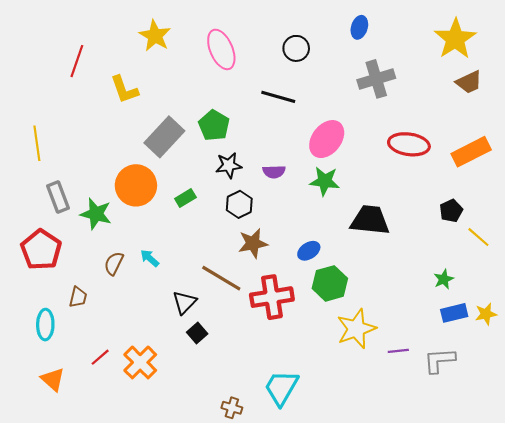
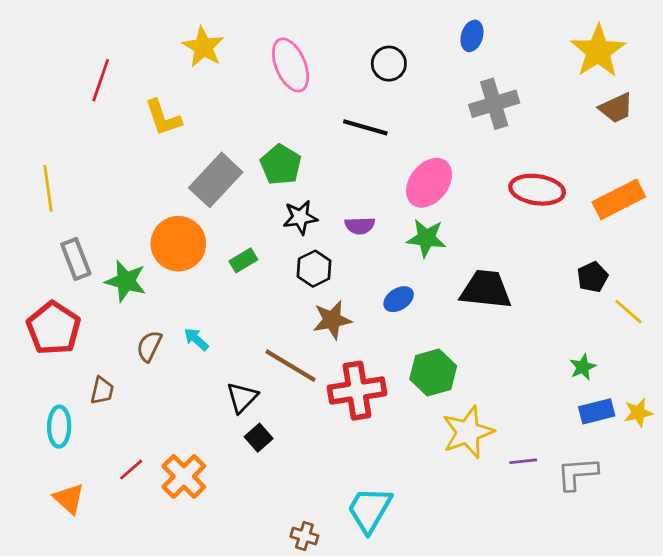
blue ellipse: (309, 251) -> (399, 299), moved

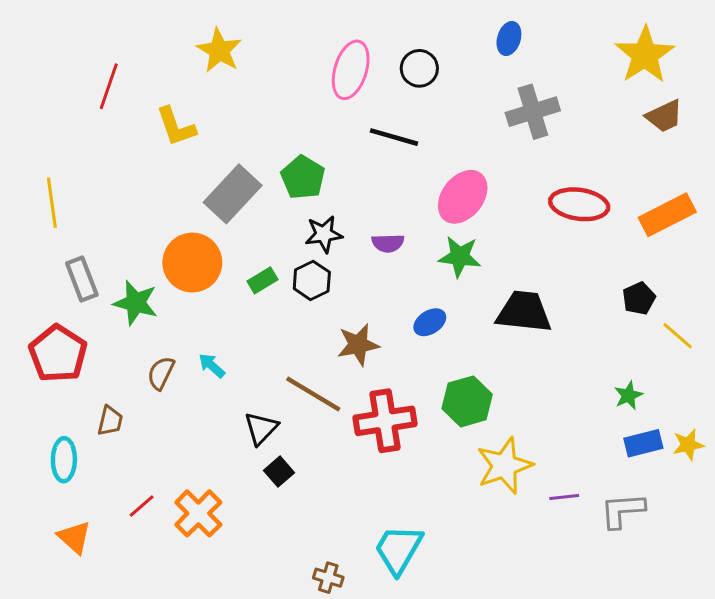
pink ellipse: (291, 65) -> (351, 70), moved, turned 40
black hexagon: (314, 269) -> (312, 280), moved

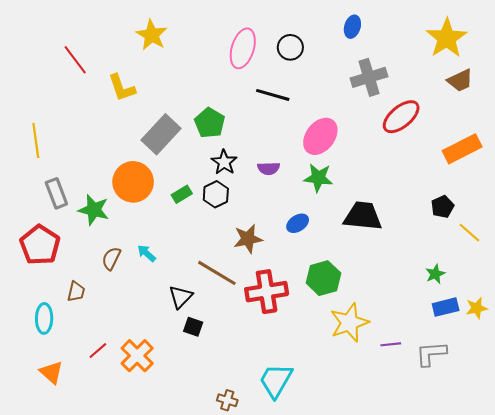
red line: (109, 86) -> (75, 60), turned -56
red ellipse: (579, 204) -> (401, 117), moved, turned -48
black star: (324, 234) -> (224, 162), turned -30
black square: (279, 472) -> (193, 327), turned -30

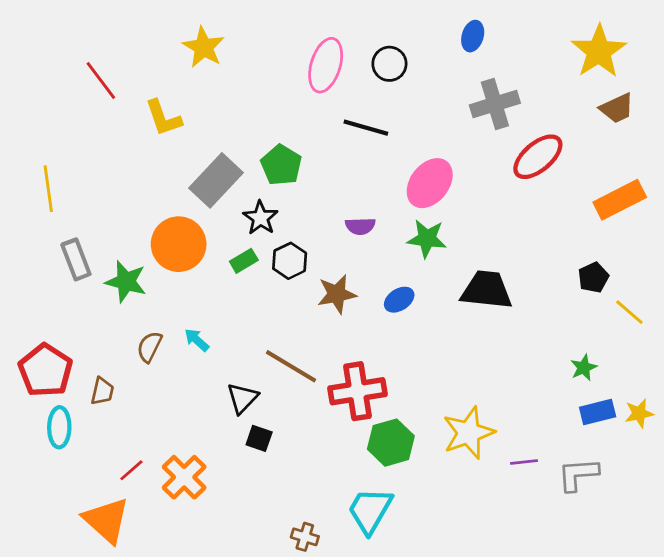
black star: (224, 162) -> (260, 218), moved
brown star: (248, 239) -> (337, 294), moved
red pentagon: (40, 245) -> (45, 370), moved
green hexagon: (323, 278) -> (391, 443), moved
orange triangle: (51, 372) -> (106, 520), moved, size x1.5

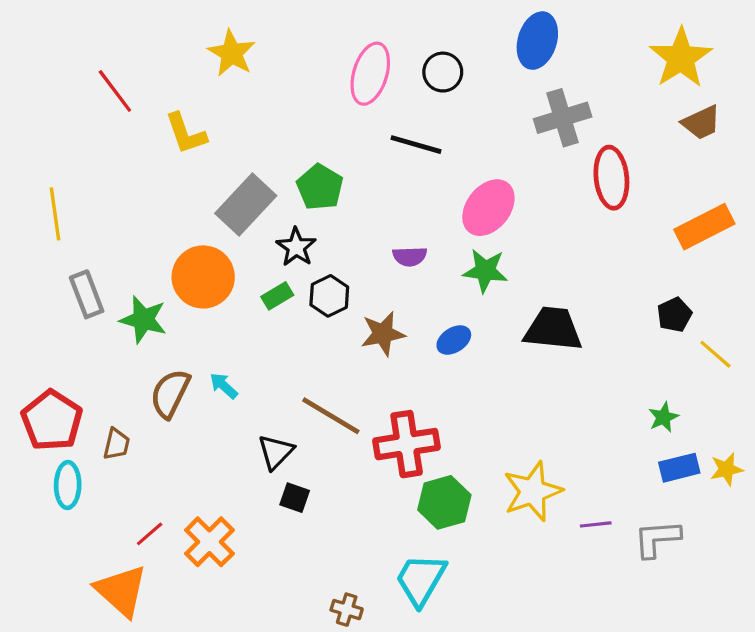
blue ellipse: (473, 36) -> (537, 41), size x1.6
red ellipse: (538, 157) -> (611, 178), turned -56
brown semicircle: (149, 347) -> (170, 394), size x1.4

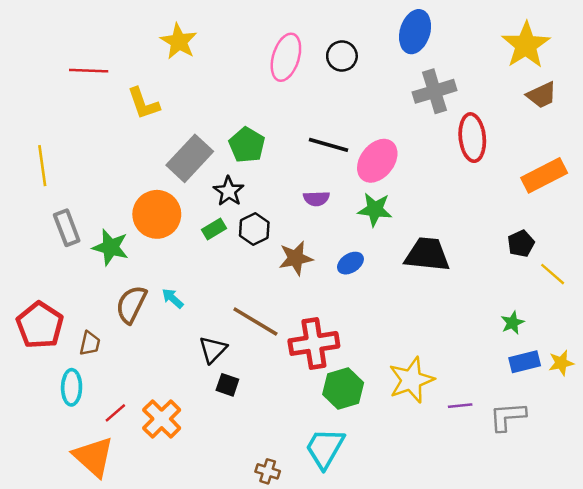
red line: (115, 91) -> (89, 71), turned -51
black line: (416, 145) -> (329, 145), moved
cyan ellipse: (68, 485) -> (72, 387), moved

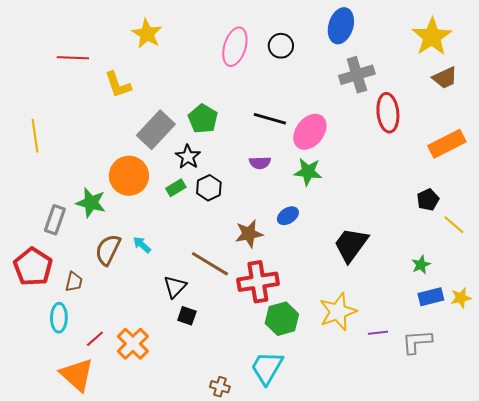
gray rectangle: (67, 228) -> (55, 220), moved, turned 40
black trapezoid: (427, 255) -> (351, 245), moved, turned -60
brown star: (296, 258) -> (249, 234), moved

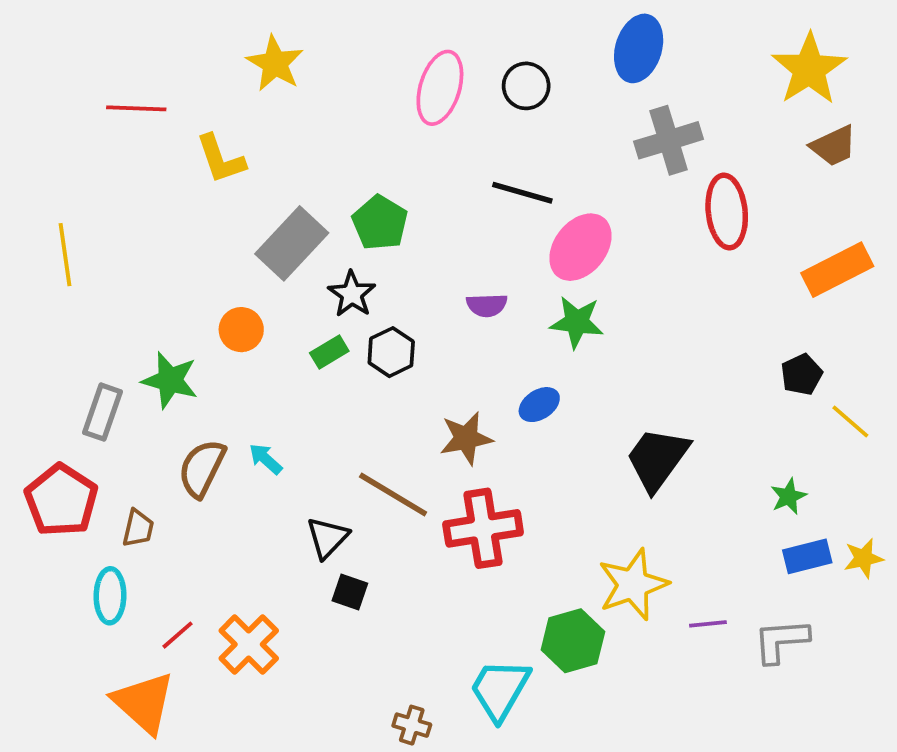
black line: (270, 119) -> (522, 193), moved
orange circle: (129, 176) -> (241, 330), size x0.6
green hexagon: (282, 319) -> (573, 641), moved

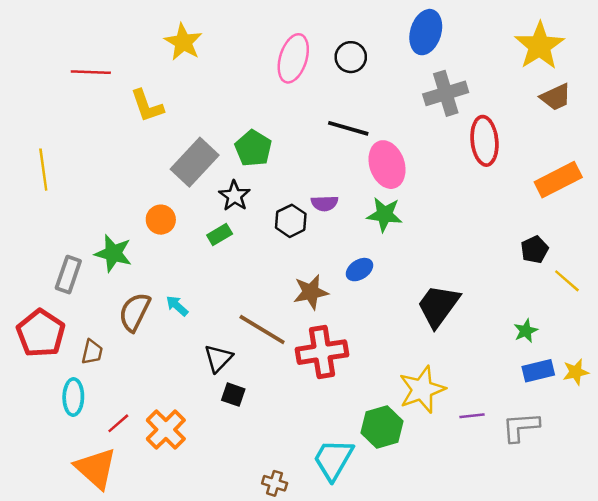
pink ellipse: (580, 247) -> (387, 165), turned -57
black hexagon: (391, 352) -> (291, 221), moved

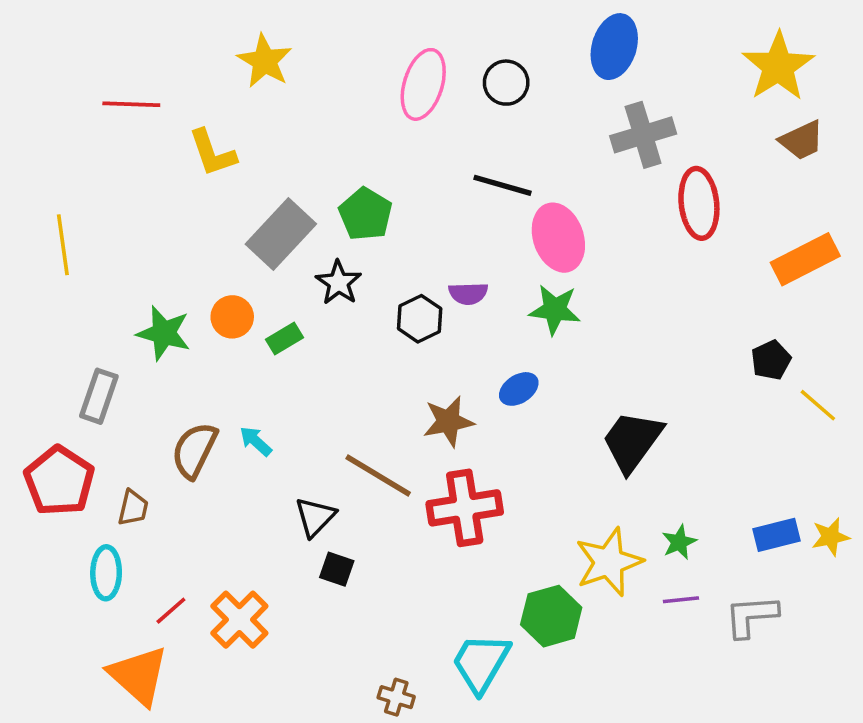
green rectangle: (220, 235) -> (284, 339), moved
green star: (113, 253) -> (164, 333), moved
green star: (526, 331) -> (679, 542), moved

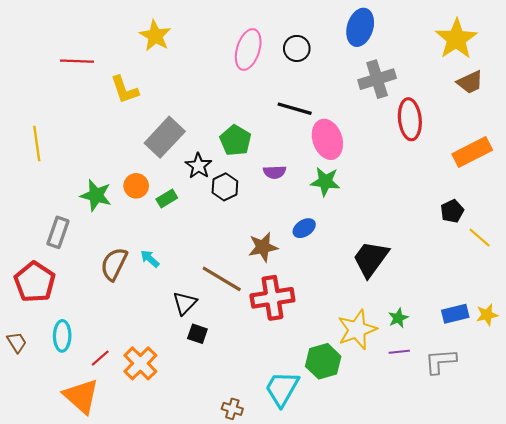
green pentagon: (366, 214) -> (235, 140), moved
black hexagon: (420, 319) -> (225, 187), moved
brown trapezoid: (133, 508) -> (17, 342), moved, turned -45

